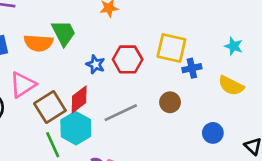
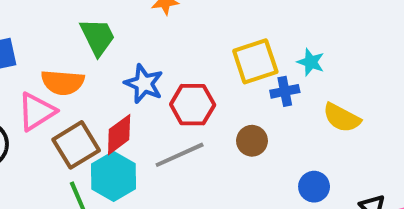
orange semicircle: (38, 43) -> (63, 82), moved
cyan star: (234, 46) -> (311, 62), moved
yellow square: (171, 48) -> (255, 61), turned -32
red hexagon: (128, 59) -> (193, 105), moved
blue star: (96, 64) -> (144, 84), size x1.4

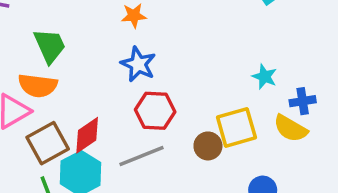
green trapezoid: (98, 37) -> (50, 46), moved
yellow square: (255, 61) -> (236, 127), moved
blue star: (144, 84) -> (138, 64), moved
blue cross: (285, 91) -> (303, 101), moved

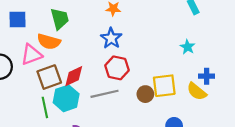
cyan star: (264, 77) -> (188, 47), moved

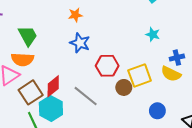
red hexagon: (117, 68) -> (107, 66), moved
gray line: (104, 94) -> (86, 96), turned 65

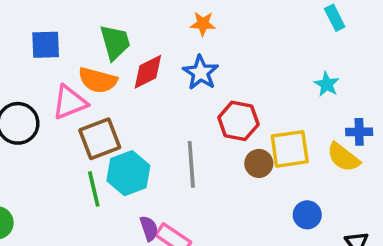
red diamond: (53, 86) -> (148, 72), moved
gray line: (86, 96) -> (191, 164), turned 35

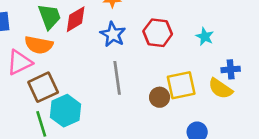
red diamond: (148, 72) -> (76, 19), moved
red hexagon: (238, 121) -> (158, 33), moved
gray line: (191, 164) -> (117, 78), moved

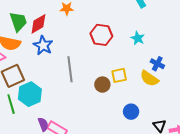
blue star: (113, 34) -> (43, 45), moved
blue cross: (231, 69) -> (157, 64), turned 32
yellow square: (181, 85) -> (119, 75), size x0.7

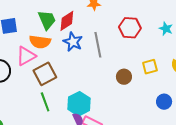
gray line: (70, 69) -> (98, 45), moved
brown circle: (102, 85) -> (124, 77), moved
cyan hexagon: (30, 94) -> (79, 104), moved

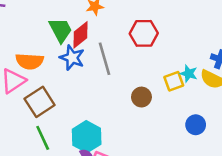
green trapezoid: (47, 20) -> (61, 30), moved
red diamond: (67, 21) -> (80, 35), moved
cyan star: (166, 29) -> (189, 74), moved

